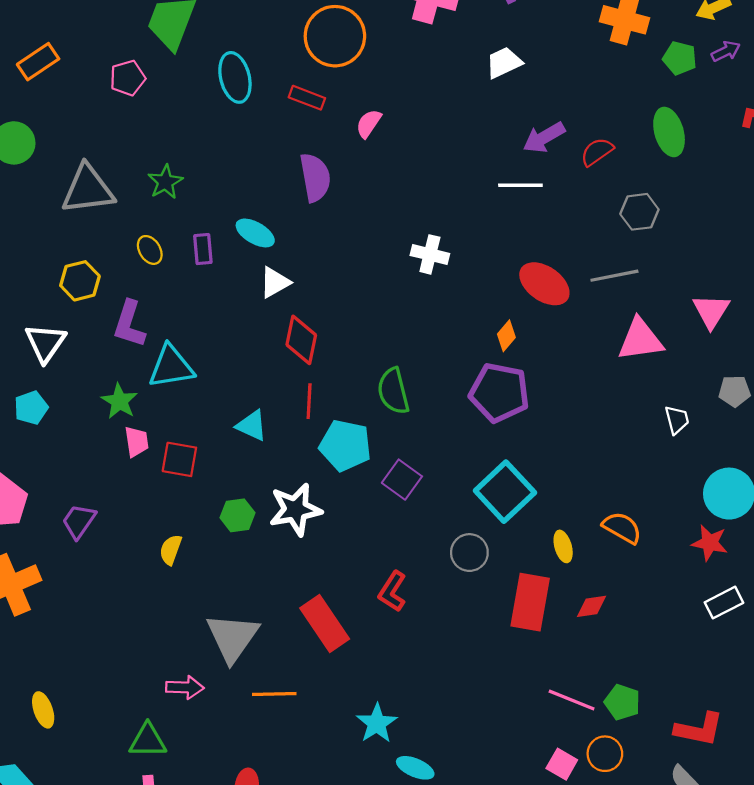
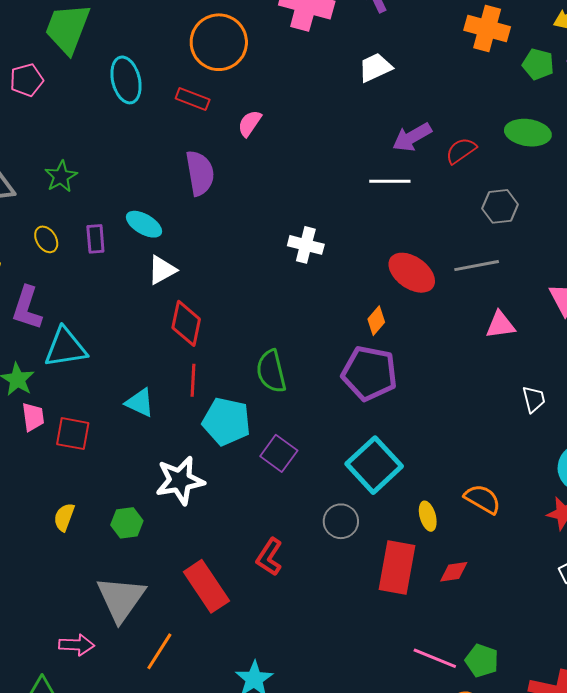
green ellipse: (669, 132) -> (528, 133), turned -66
pink triangle: (640, 340) -> (500, 325), size x0.7
green hexagon: (237, 515) -> (127, 523), moved
orange line: (274, 694) -> (159, 651), turned -57

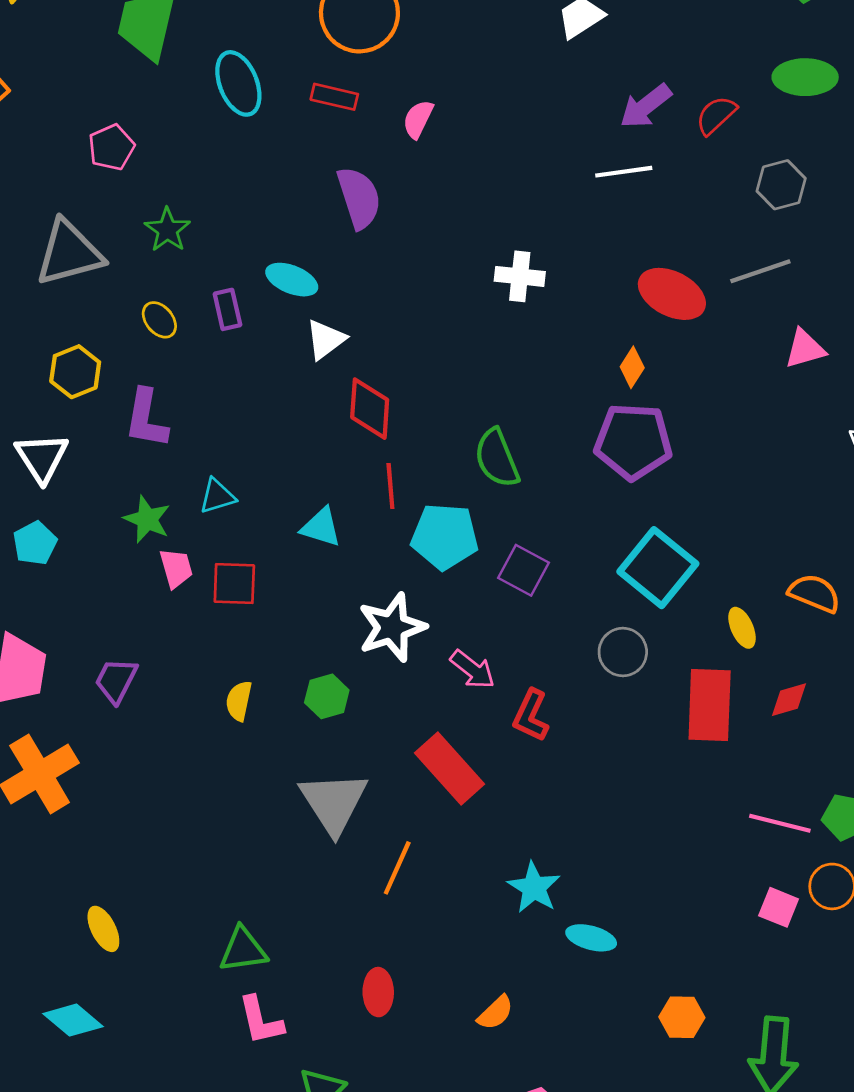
pink pentagon: (27, 80) -> (111, 147), moved
cyan triangle: (65, 348) -> (217, 496), moved, size x0.6
pink arrow: (77, 645) -> (472, 669), moved, turned 44

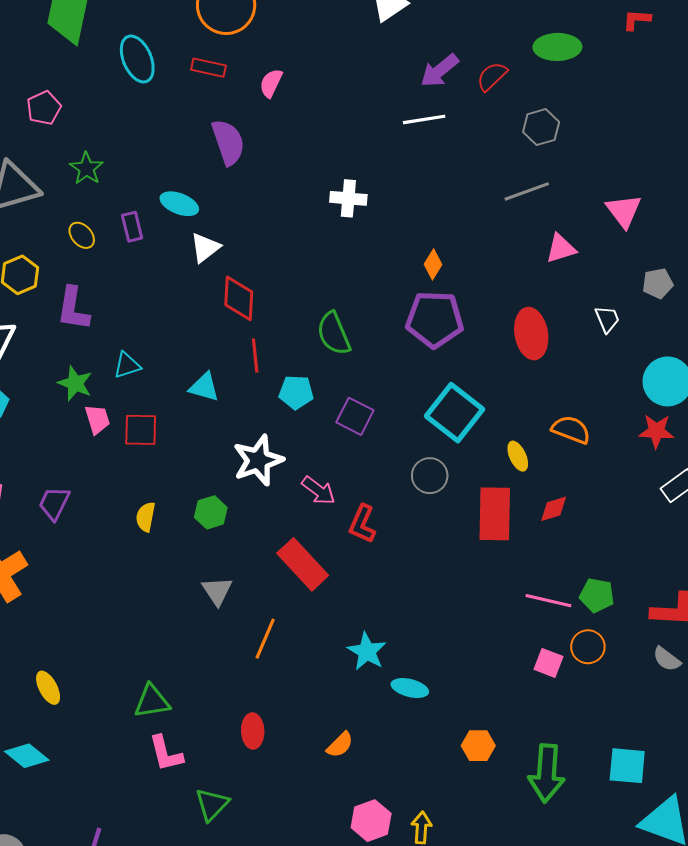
red ellipse: (672, 294) -> (531, 334), moved, turned 54
cyan pentagon: (445, 536) -> (296, 392), size x0.7
gray triangle: (334, 802) -> (217, 591), size x0.6

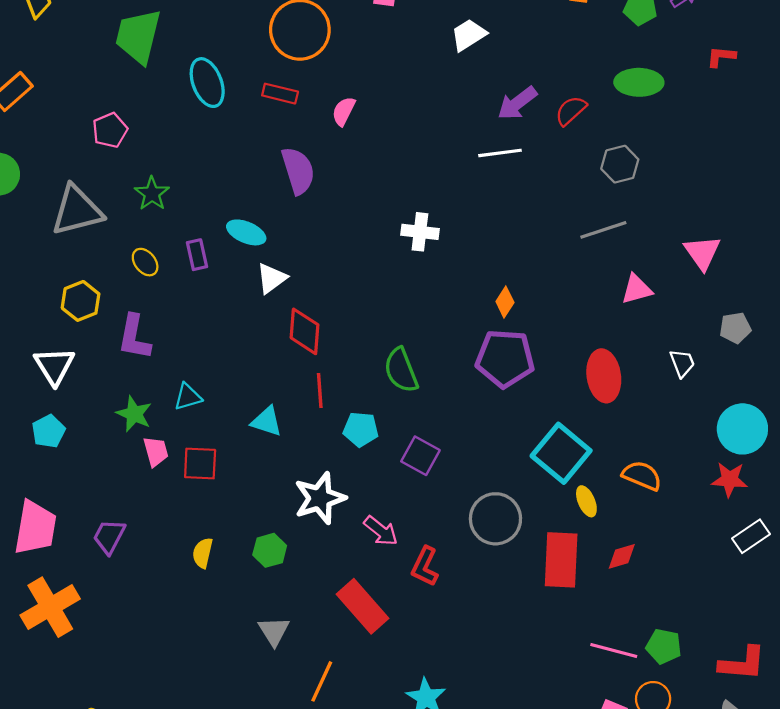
cyan square: (454, 413) -> (561, 453), moved
gray circle: (430, 476) -> (495, 519), size x1.4

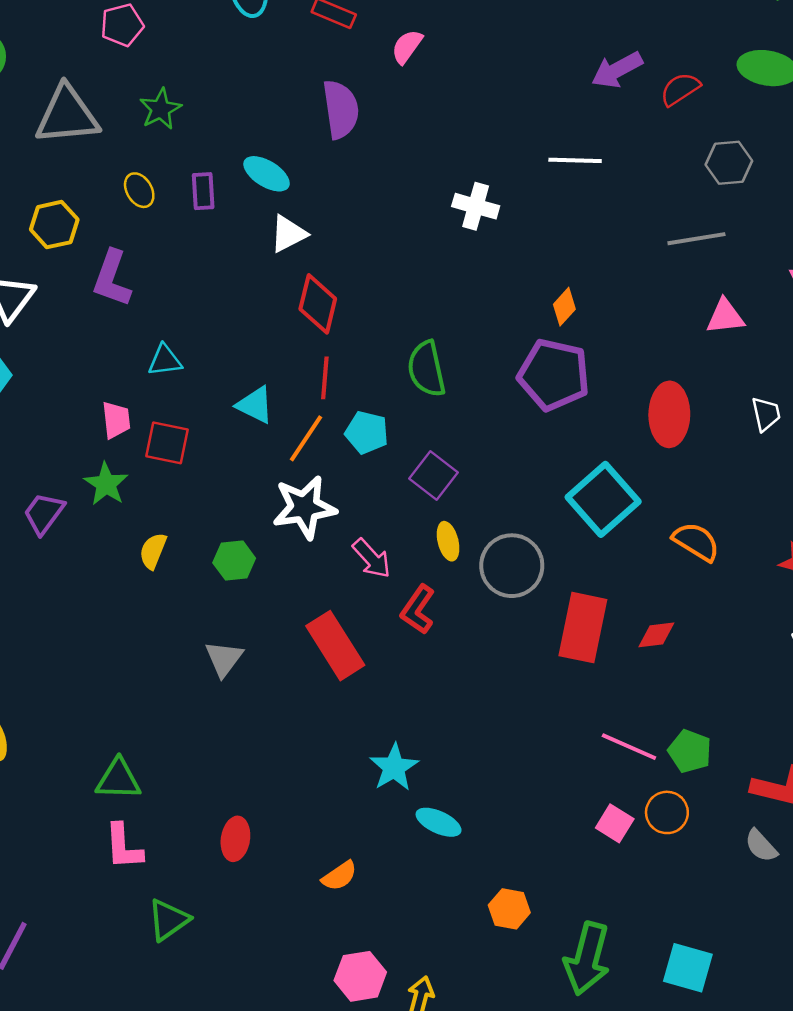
white line: (500, 153) -> (575, 160), moved
green star: (134, 414) -> (106, 484), moved
yellow ellipse: (586, 501) -> (448, 541), moved
orange line: (322, 681) -> (306, 438), moved

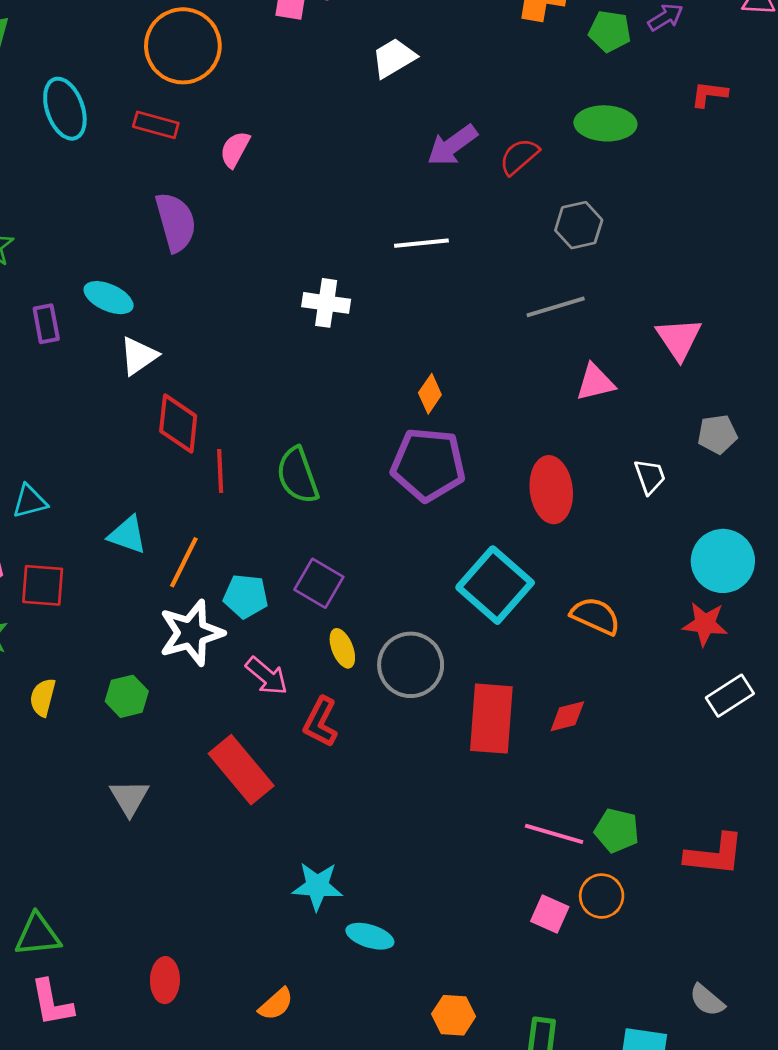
red line: (325, 378) -> (220, 471), moved
cyan pentagon: (367, 432) -> (246, 596), moved
cyan star: (394, 767) -> (317, 886), turned -30
gray semicircle: (761, 846) -> (707, 1000), moved

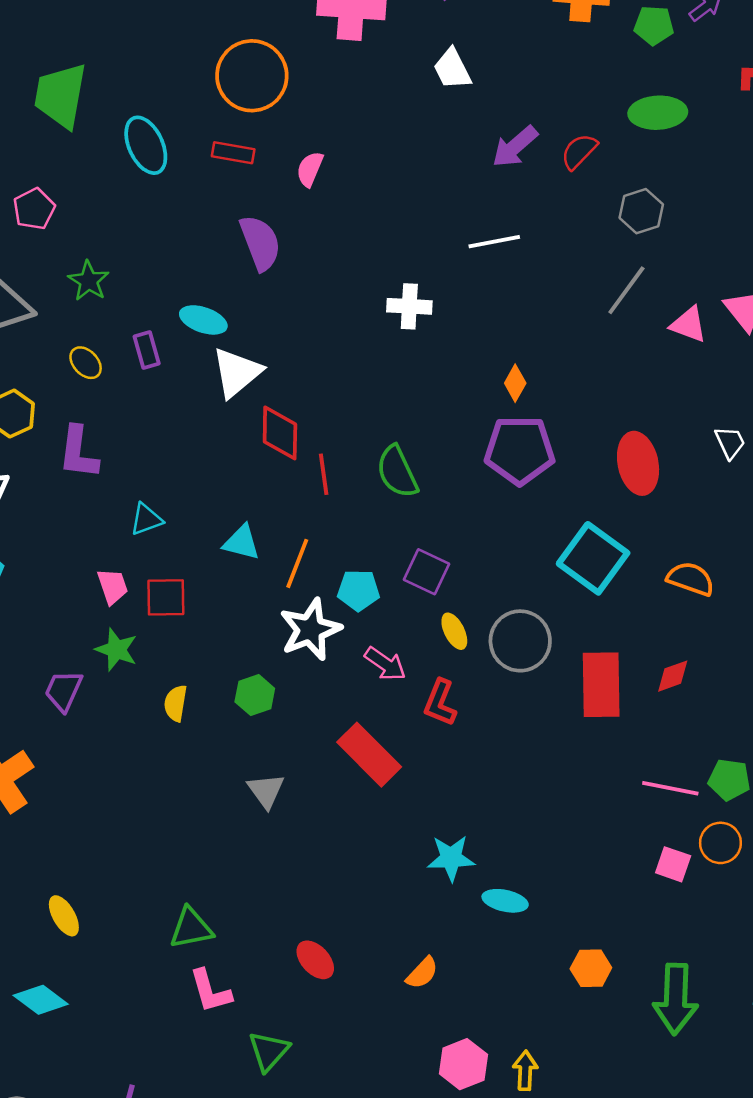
white trapezoid: (394, 58) -> (452, 69), turned -81
gray line: (556, 307) -> (626, 290), turned -32
white triangle: (139, 356) -> (237, 373), size x1.4
pink triangle: (595, 382) -> (689, 325), moved, turned 39
red ellipse: (165, 980) -> (315, 960), turned -39

